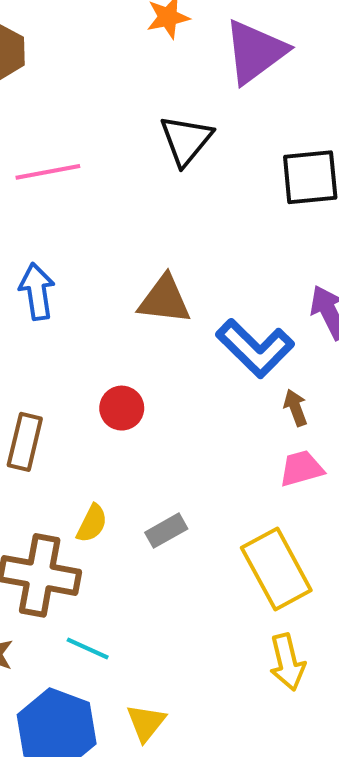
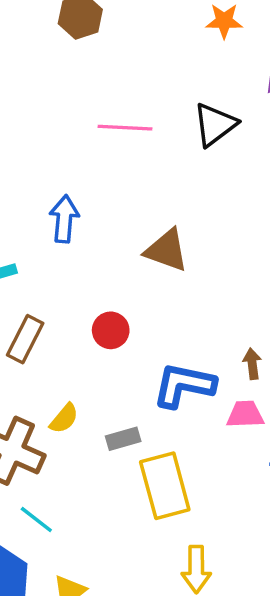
pink line: (48, 172) -> (125, 128), moved
blue L-shape: (255, 348) -> (184, 385), moved, turned 134
yellow rectangle: (276, 569) -> (165, 486), moved

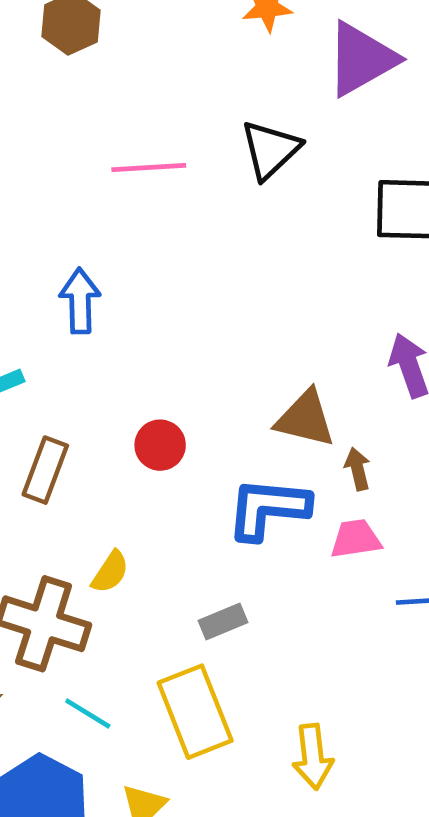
brown triangle: (166, 250) -> (305, 419), moved
gray rectangle: (123, 439) -> (223, 622), moved
yellow rectangle: (165, 486) -> (195, 712), moved

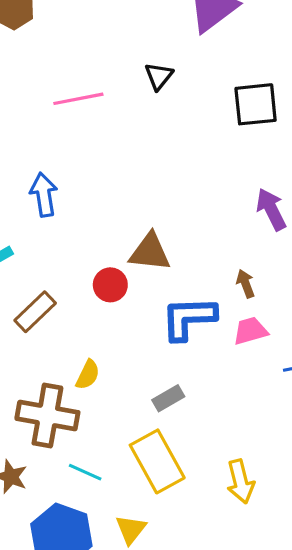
black triangle: (270, 150) -> (159, 76), size x0.7
brown triangle: (305, 419) -> (150, 252), moved
brown rectangle: (45, 470) -> (35, 312), turned 33

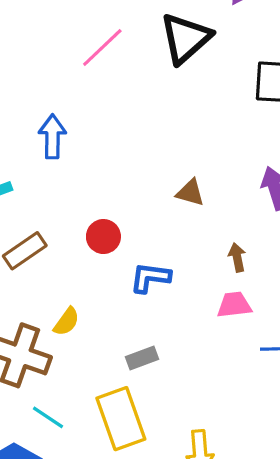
black triangle: (159, 76) -> (185, 38), size x1.8
pink line: (78, 99) -> (102, 47), turned -42
brown triangle: (150, 252) -> (190, 193), moved, size x0.7
blue L-shape: (189, 318) -> (150, 277), moved, size x0.7

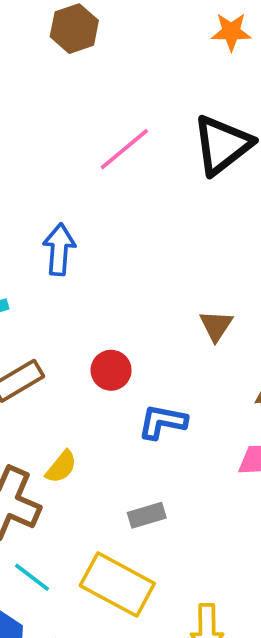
brown triangle: (190, 193) -> (216, 326), turned 44
yellow rectangle: (121, 419) -> (117, 584), turned -46

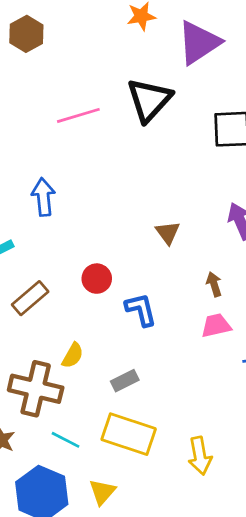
pink line: (124, 149) -> (78, 115), turned 33
blue L-shape: (162, 422) -> (141, 310), turned 75
gray rectangle: (147, 515) -> (125, 381), moved

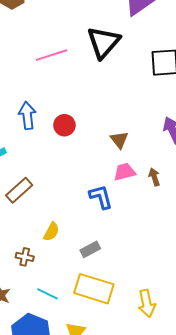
red circle: (97, 279) -> (64, 125), moved
pink trapezoid: (216, 326) -> (125, 172), moved
brown cross: (36, 389) -> (25, 257), size x0.5

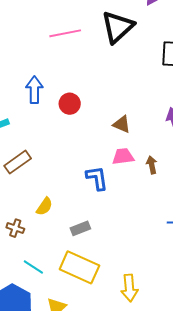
brown triangle: (119, 140) -> (122, 124), turned -36

